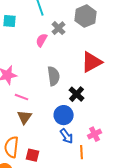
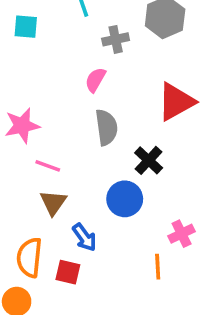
gray cross: (59, 28) -> (116, 39), turned 32
pink semicircle: (42, 40) -> (95, 80), moved
blue arrow: (67, 136) -> (84, 237), moved

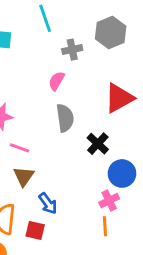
blue circle: (125, 199) -> (122, 173), moved
pink cross: (182, 234) -> (109, 201), moved

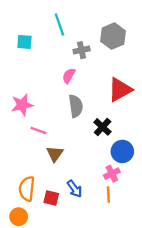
brown triangle: (24, 176) -> (55, 154), moved
blue arrow: (48, 203) -> (75, 189), moved

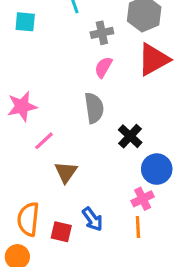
pink semicircle: (69, 76) -> (103, 67), moved
red triangle: (120, 90) -> (154, 59), moved
pink line: (38, 130) -> (44, 141), turned -63

